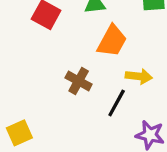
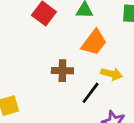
brown cross: (79, 81) -> (62, 71), turned -36

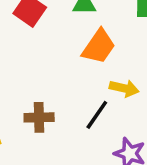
brown cross: (62, 71) -> (39, 117), moved

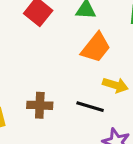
black line: (97, 115) -> (90, 107), turned 68

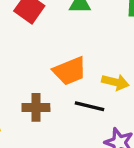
orange trapezoid: (96, 48) -> (70, 71), moved, turned 32

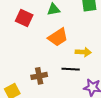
orange trapezoid: (70, 71) -> (58, 37), moved

